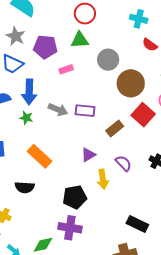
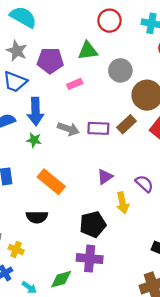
red circle: (85, 14) -> (109, 21), moved
brown rectangle: (115, 128) -> (127, 124), moved

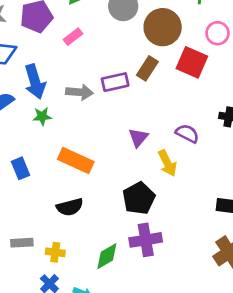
green diamond: (61, 279) -> (107, 256), moved

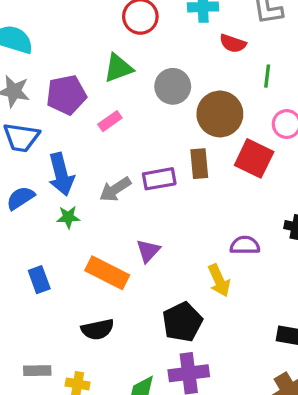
brown rectangle: (147, 68) -> (199, 164), turned -40
gray arrow: (80, 92) -> (115, 189), turned 140
purple semicircle: (187, 134) -> (245, 245), turned -30
purple triangle: (138, 138) -> (148, 251), moved

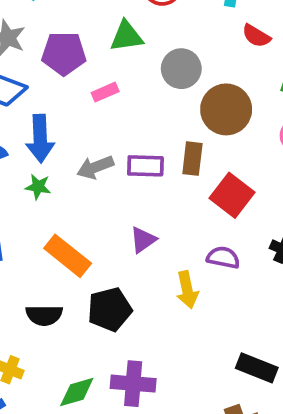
red square: (254, 158) -> (232, 195), moved
purple triangle: (148, 251) -> (143, 240), moved
black pentagon: (182, 322) -> (110, 309), moved

